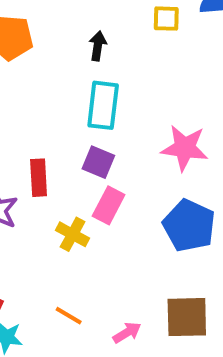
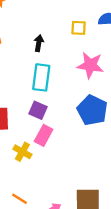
pink star: (185, 148) -> (90, 65), moved
blue pentagon: (189, 226) -> (92, 110), moved

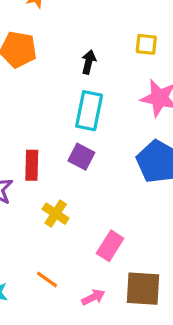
pink rectangle: (44, 135) -> (110, 246), moved

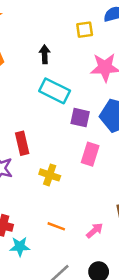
cyan rectangle: (89, 111) -> (55, 91), turned -60
purple square: (81, 157) -> (80, 118), moved
pink rectangle: (110, 246) -> (90, 154), moved

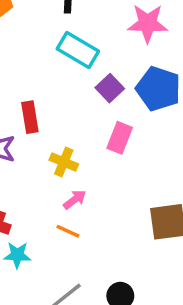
purple square: (80, 118) -> (110, 88), turned 30
pink arrow: (95, 230) -> (75, 200), moved

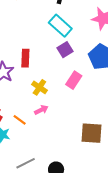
purple square: (110, 88) -> (65, 50), moved
orange line: (68, 231) -> (20, 120), moved

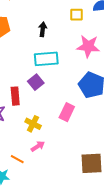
cyan rectangle: (60, 26) -> (46, 59), turned -40
purple square: (65, 50) -> (36, 82), moved

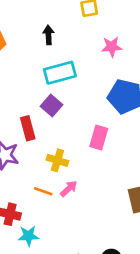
pink star: (88, 46) -> (112, 47), size x0.7
orange line: (17, 159) -> (43, 191), moved

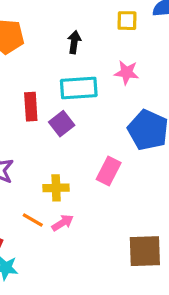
pink star: (112, 47) -> (127, 73), moved
red rectangle: (28, 128) -> (31, 107), moved
yellow cross: (57, 160) -> (56, 188), turned -30

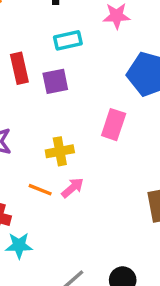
cyan rectangle: (79, 88) -> (68, 40), size x0.7
purple square: (62, 124) -> (55, 81), turned 35

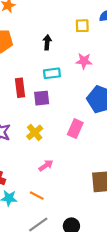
yellow cross: (60, 151) -> (35, 132), moved, turned -35
orange line: (40, 190) -> (37, 196), moved

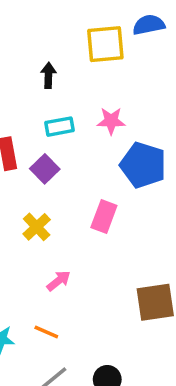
yellow square: (82, 26) -> (105, 44), size x1.6
pink star: (84, 61) -> (111, 121), moved
purple square: (42, 98) -> (45, 169), turned -35

